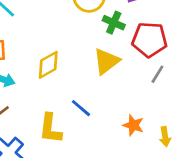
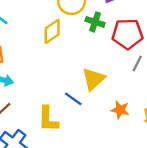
yellow triangle: (106, 61) -> (93, 79), moved
yellow diamond: (48, 65) -> (52, 31), moved

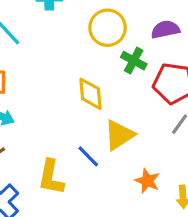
yellow diamond: (52, 31) -> (91, 94), moved, turned -70

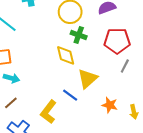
green cross: (134, 61) -> (79, 35), moved
yellow L-shape: (51, 177) -> (48, 112), turned 35

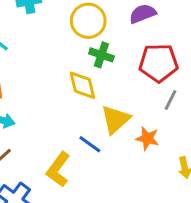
orange star: (110, 105) -> (147, 138), moved

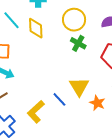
yellow diamond: (82, 85) -> (36, 28), moved
yellow triangle: (115, 119) -> (79, 87), turned -30

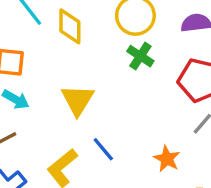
yellow triangle: (79, 87) -> (78, 100), moved

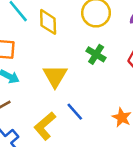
green cross: (140, 56) -> (96, 54), moved

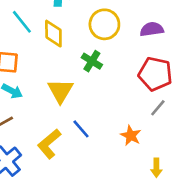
green cross: (96, 54) -> (92, 61), moved

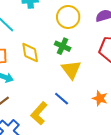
yellow diamond: (53, 34) -> (30, 53), moved
yellow triangle: (60, 91) -> (71, 70), moved

